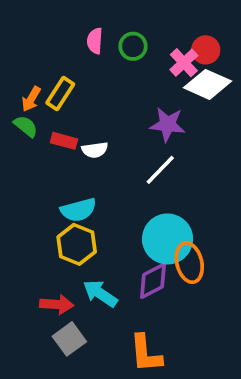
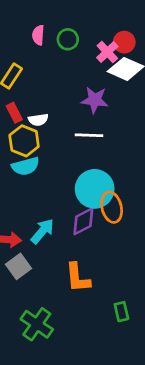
red rectangle: (64, 141) -> (14, 113), turned 48
white line: (160, 170) -> (89, 135), turned 48
yellow hexagon: (77, 244) -> (24, 141), moved
cyan arrow: (100, 293) -> (42, 231), turned 96

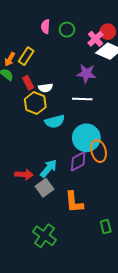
cyan semicircle: (26, 166) -> (55, 121), moved
gray square: (18, 266) -> (44, 188), moved

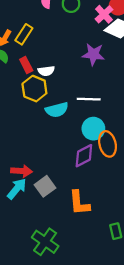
white line: (82, 99) -> (89, 99), moved
cyan circle: (86, 138) -> (93, 129), size x0.7
cyan arrow: (49, 168) -> (17, 189), moved

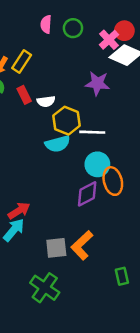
yellow hexagon: (34, 89) -> (67, 121), moved
red arrow: (22, 171) -> (19, 211), turned -36
gray square: (45, 186) -> (56, 248), moved, turned 30
orange L-shape: (79, 203) -> (82, 245), turned 52

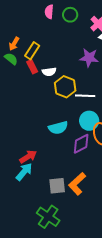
yellow rectangle: (22, 62) -> (32, 51), moved
cyan semicircle: (58, 144) -> (58, 128), moved

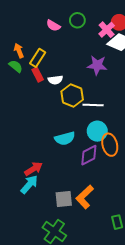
pink semicircle: (49, 12) -> (53, 25), moved, turned -64
orange arrow: (14, 44) -> (19, 51), turned 128

